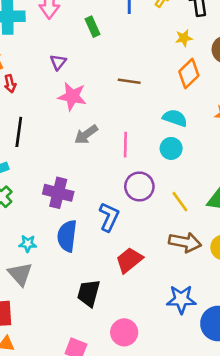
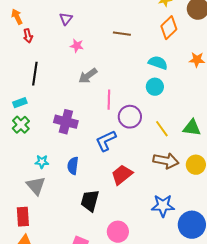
pink star: (72, 96) -> (77, 46), size x0.6
pink line: (125, 145) -> (109, 100), moved
blue L-shape: (109, 217) -> (106, 141), turned -140
blue semicircle: (67, 236) -> (73, 166), moved, size x0.7

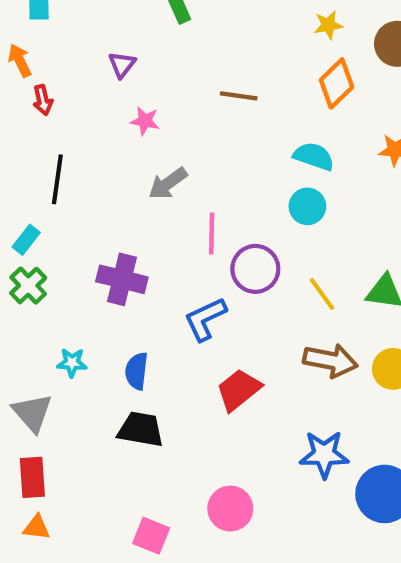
cyan rectangle: (20, 103) -> (26, 240), turned -32
gray triangle: (36, 186) -> (32, 413), moved
black trapezoid: (90, 201) -> (141, 429), moved, turned 85

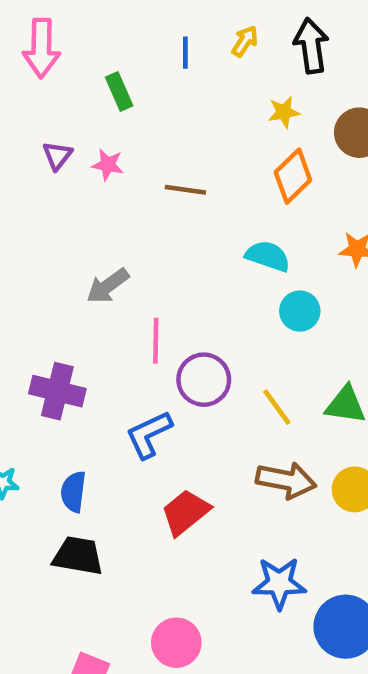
pink star: (145, 121) -> (108, 165), moved
cyan circle: (307, 206) -> (300, 311), moved

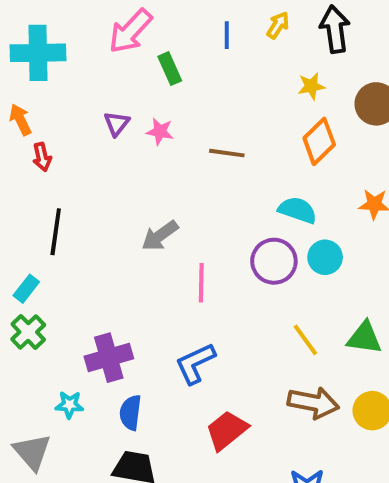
pink arrow: (41, 48) -> (130, 31), moved, turned 42
purple circle: (204, 380) -> (274, 261), moved
purple cross: (57, 391) -> (109, 358), moved, turned -30

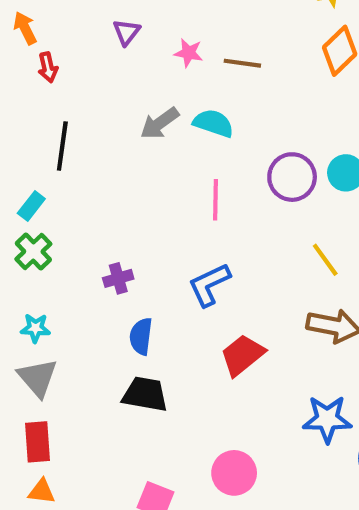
pink star: (160, 131) -> (189, 53), moved
cyan semicircle: (298, 210) -> (213, 123), moved
gray arrow: (160, 236) -> (160, 123), moved
purple cross: (109, 358) -> (118, 278), size x0.6
cyan star: (69, 405) -> (35, 328), moved

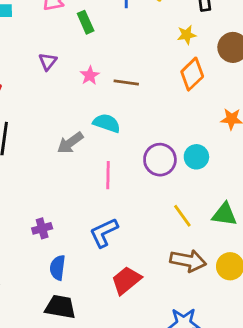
pink star: (189, 53) -> (90, 75), turned 30
gray arrow: (160, 123) -> (70, 143), moved

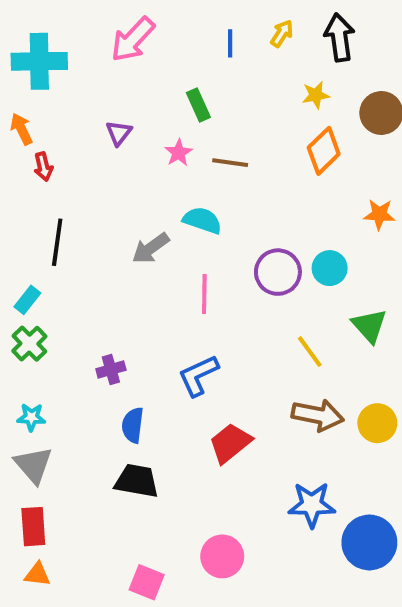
green rectangle: (86, 22) -> (198, 105), moved
green triangle: (224, 214) -> (369, 326), moved, turned 40

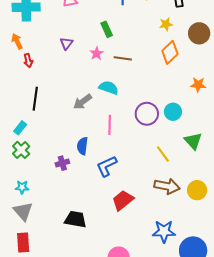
blue semicircle: (133, 425) -> (82, 146), moved

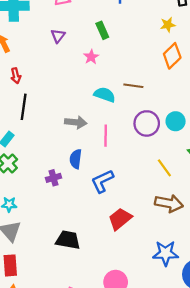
purple triangle: (66, 43) -> (58, 36), moved
brown line: (123, 58) -> (133, 86), moved
red arrow: (28, 60) -> (16, 76), moved
gray arrow: (82, 102) -> (76, 122), moved, turned -138

